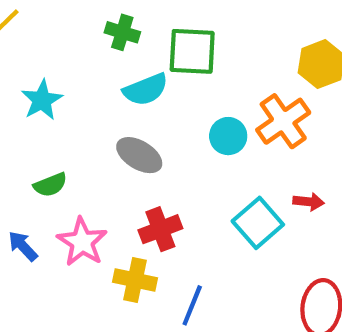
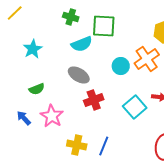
red cross: (160, 229) -> (94, 100), moved
yellow cross: (135, 280) -> (77, 145), moved

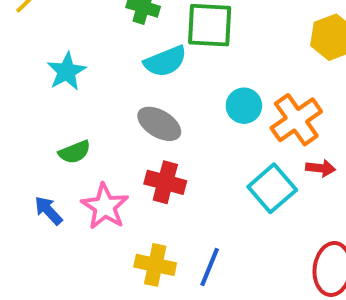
orange cross: (147, 59) -> (296, 120), moved
red cross: (94, 100) -> (165, 182), moved, turned 36

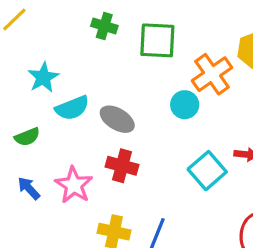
cyan semicircle: (165, 61) -> (72, 108), moved
orange cross: (296, 120) -> (212, 74), moved
green semicircle: (75, 152) -> (27, 137), moved

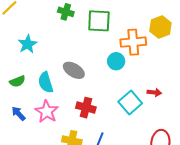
orange cross: (212, 74) -> (133, 42), turned 30
cyan semicircle: (72, 108) -> (46, 82), moved, turned 95
red cross: (122, 166) -> (86, 108), moved

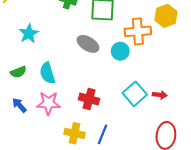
gray ellipse: (74, 70) -> (88, 44), moved
red arrow: (154, 92) -> (160, 95), moved
pink star: (47, 112) -> (48, 103), turned -30

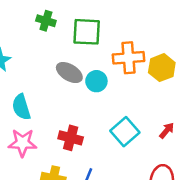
yellow hexagon: (166, 16) -> (162, 68), moved
cyan circle: (120, 51) -> (96, 81), moved
red arrow: (160, 95) -> (167, 130), moved, turned -56

